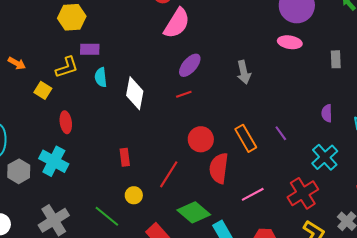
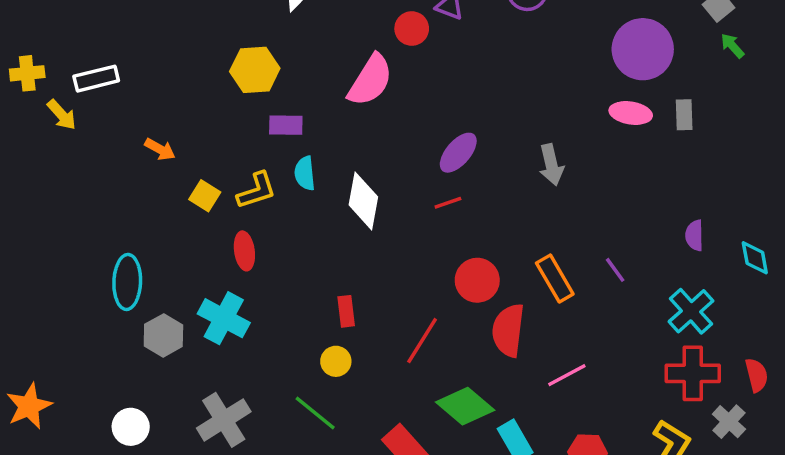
pink semicircle: (177, 23) -> (370, 80), moved
gray rectangle: (336, 59) -> (684, 115), moved
yellow L-shape: (67, 67) -> (257, 191), moved
red cross: (303, 193) -> (693, 373), moved, turned 32
yellow circle: (134, 195) -> (336, 361), moved

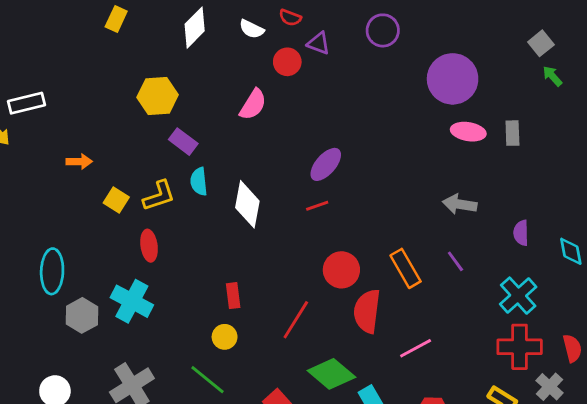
purple circle: (643, 49) -> (453, 79), moved
pink semicircle: (370, 80) -> (253, 105), size x0.7
purple rectangle: (286, 125) -> (183, 142), turned 36
orange arrow: (160, 149) -> (79, 162), turned -30
gray arrow: (551, 165) -> (460, 204), moved, turned 112

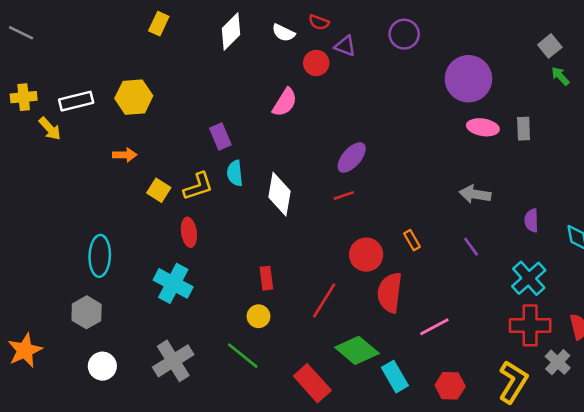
yellow hexagon: (158, 96) -> (134, 97), moved
purple rectangle: (183, 142) -> (220, 136), turned 30
orange rectangle: (406, 268) -> (412, 240), moved, size x0.6
gray hexagon: (82, 315) -> (87, 312), moved

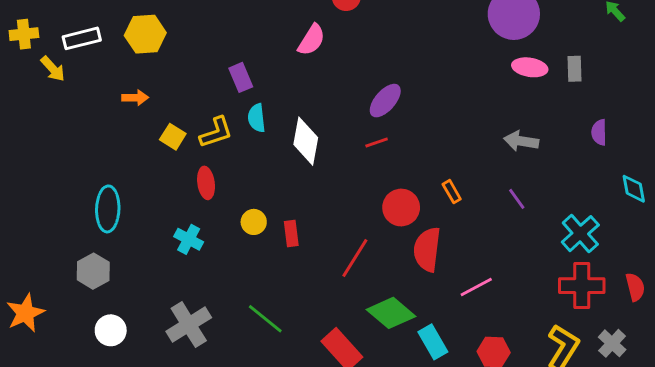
purple semicircle: (531, 220) -> (599, 132), moved
cyan cross: (173, 283) -> (189, 239), size x0.7
yellow circle: (258, 316) -> (254, 222), moved
gray cross: (558, 362) -> (612, 343), moved

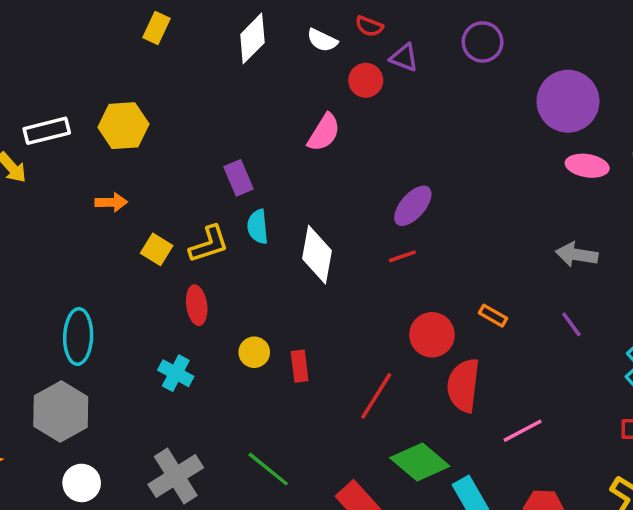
orange rectangle: (452, 192) -> (493, 316), turned -30
gray hexagon: (93, 271) -> (61, 411), size x1.4

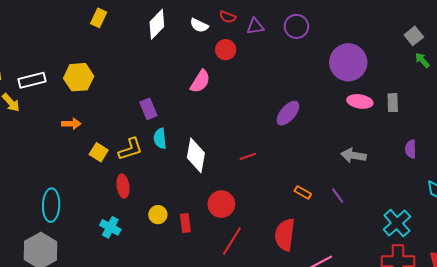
purple triangle: (404, 58) -> (255, 26), moved, turned -30
purple ellipse: (413, 206) -> (288, 113), moved
purple line: (571, 324) -> (338, 196), moved
red circle: (432, 335) -> (221, 204), moved

